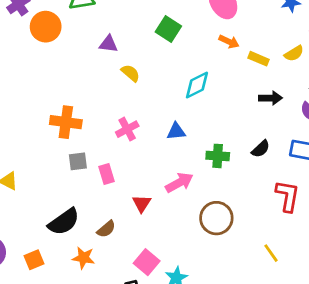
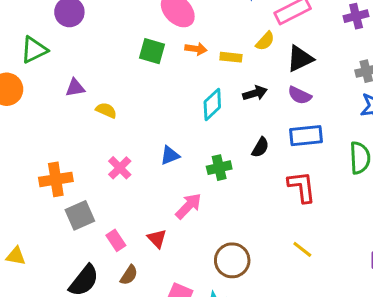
green square: (168, 29) -> (152, 51), moved
cyan diamond: (197, 85) -> (212, 104), moved
gray square: (78, 161) -> (80, 215), size x1.4
pink rectangle: (107, 174) -> (116, 240), moved
brown circle: (216, 218) -> (232, 260), moved

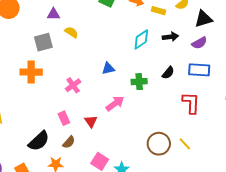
purple semicircle: (300, 95) -> (199, 43), turned -63
pink cross: (120, 168) -> (73, 85), moved
gray square: (80, 215) -> (43, 42), moved
brown circle: (232, 260) -> (159, 144), moved

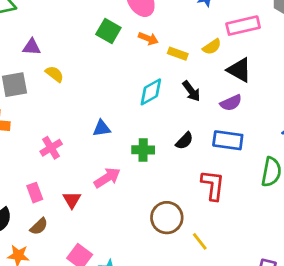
black triangle: (203, 19) -> (239, 70), turned 42
black arrow: (170, 37) -> (191, 91), turned 56
brown circle: (159, 144) -> (167, 218), moved

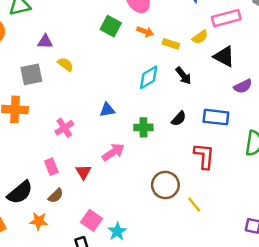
purple semicircle: (231, 103) -> (243, 86), moved

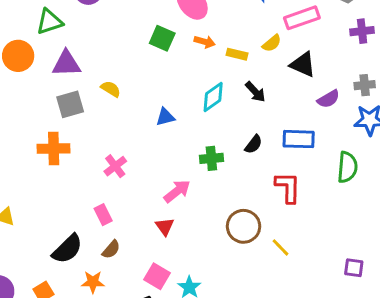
purple triangle: (45, 42) -> (66, 64), moved, size x1.5
blue triangle: (107, 110) -> (165, 117), moved
red triangle: (83, 172) -> (165, 226), moved

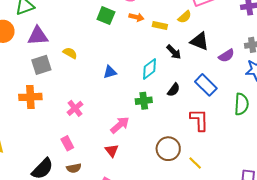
black triangle: (303, 64) -> (199, 41), moved
cyan diamond: (213, 97) -> (150, 69), moved
blue rectangle: (299, 139) -> (206, 85), turned 45
brown semicircle: (111, 249) -> (74, 168), turned 40

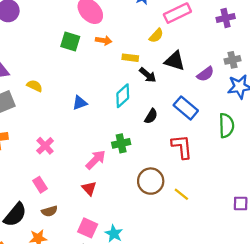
yellow rectangle: (160, 25) -> (130, 58), moved
green cross: (144, 101) -> (121, 143), moved

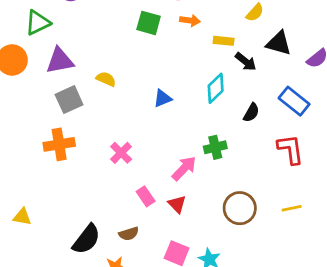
brown circle: (151, 181) -> (240, 208), moved
pink rectangle: (40, 185) -> (146, 196), moved
yellow line: (181, 194) -> (292, 208), turned -49

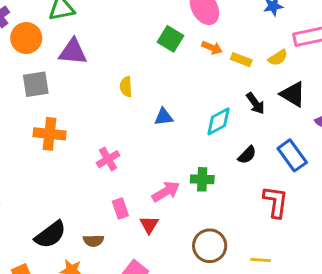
yellow rectangle: (224, 41) -> (241, 60), moved
yellow semicircle: (106, 79) -> (126, 87), moved, turned -132
gray square: (69, 100) -> (36, 84), moved

